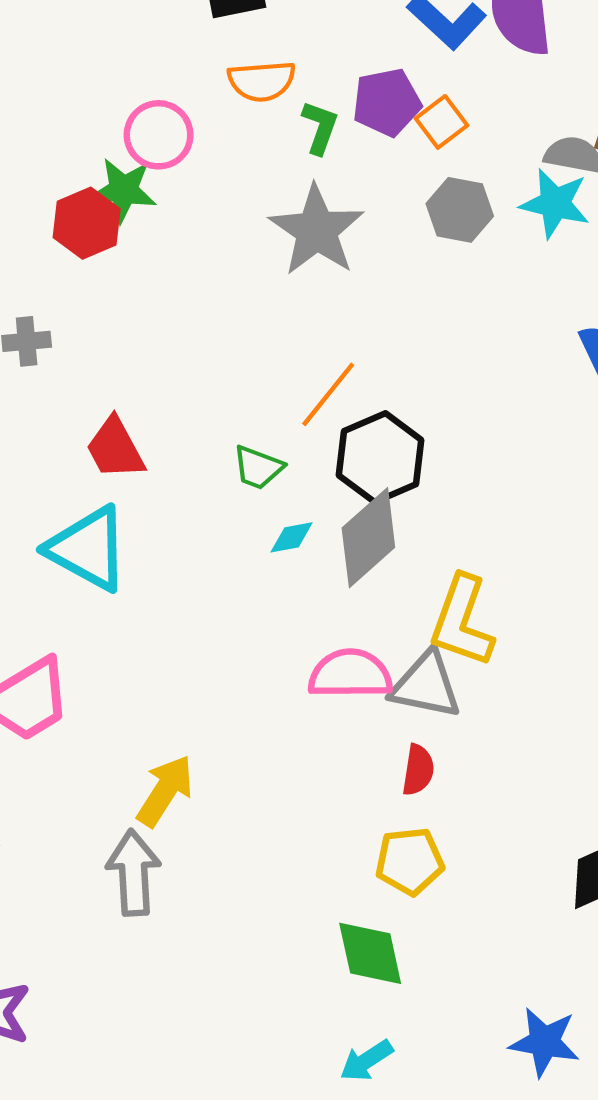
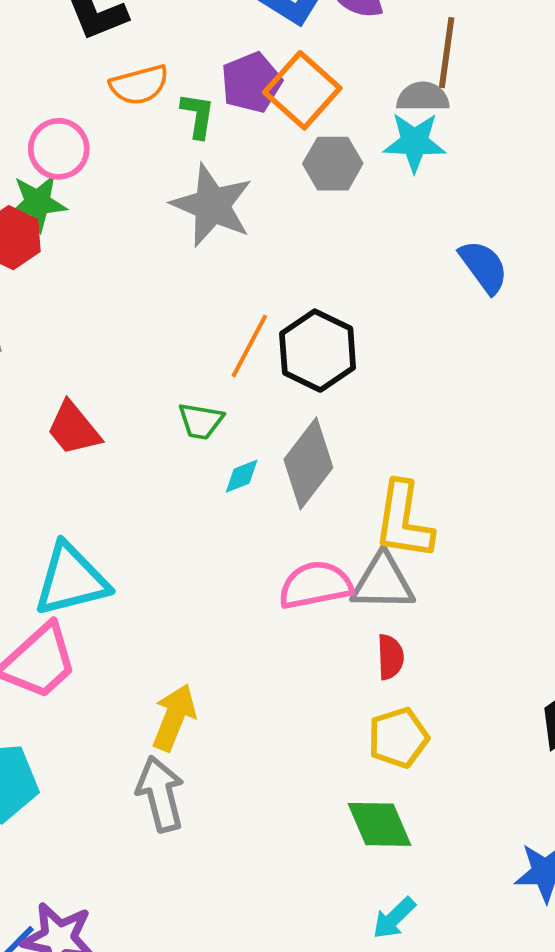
orange square: (441, 122) -> (302, 90), size x1.6
black hexagon: (380, 458) -> (318, 351), moved
cyan triangle: (88, 549) -> (71, 580), moved, turned -32

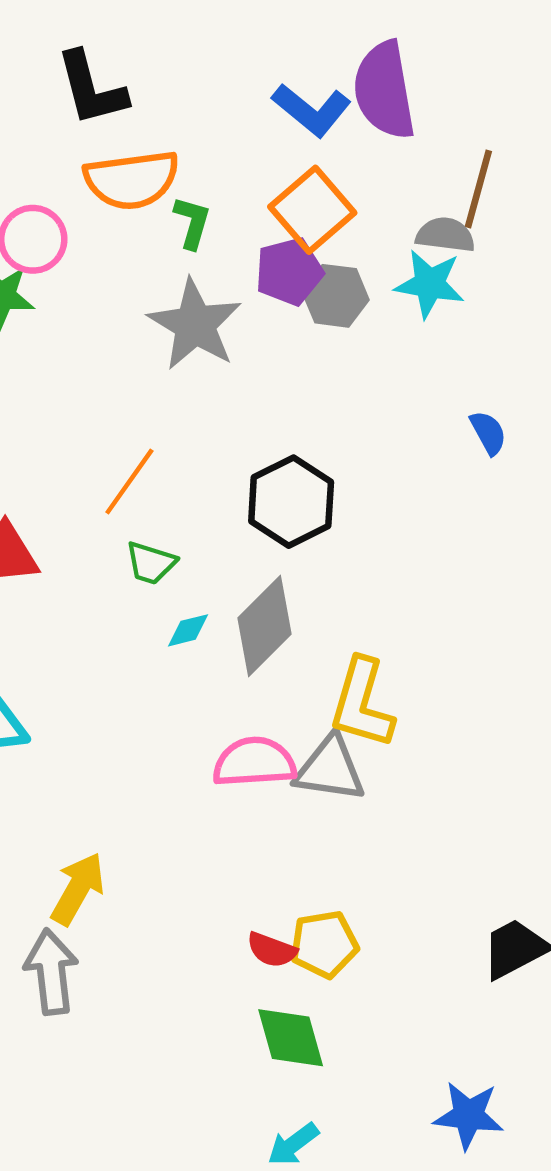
purple pentagon: (251, 82) -> (289, 271), moved
orange semicircle: (139, 85) -> (132, 180), size x1.4
blue semicircle: (484, 267) -> (488, 433), size x0.7
orange line: (249, 346) -> (129, 481), moved
red semicircle: (390, 657) -> (272, 950), moved, turned 105

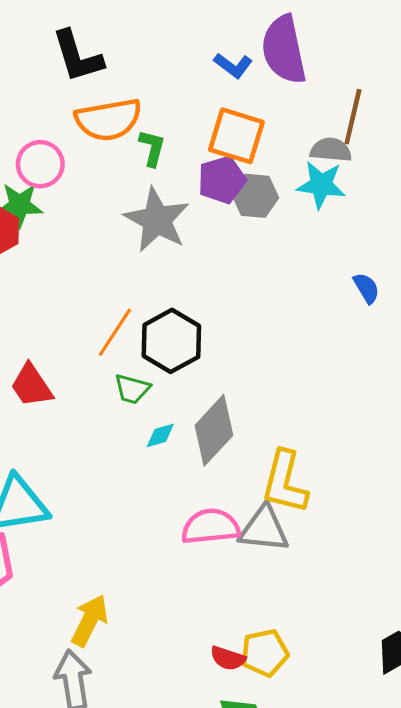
blue L-shape: (312, 110) -> (233, 65), size x0.7
orange square: (312, 210) -> (236, 136), turned -30
black hexagon: (291, 502) -> (171, 341), moved

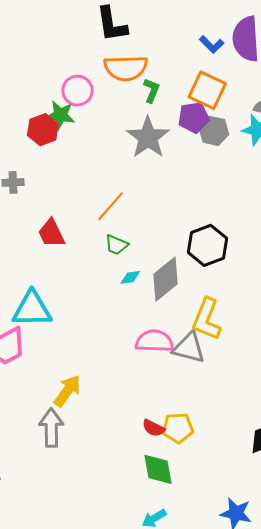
black hexagon: (171, 341) -> (207, 245), moved

